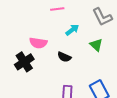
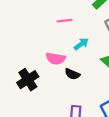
pink semicircle: (38, 43) -> (56, 58), moved

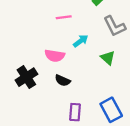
black semicircle: (72, 74) -> (63, 80), moved

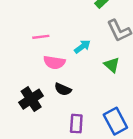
pink line: (64, 17) -> (41, 37), moved
black cross: (26, 77) -> (31, 99), moved

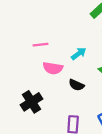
black semicircle: (63, 89) -> (76, 85), moved

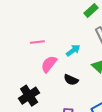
pink semicircle: (53, 68) -> (49, 64), turned 120

